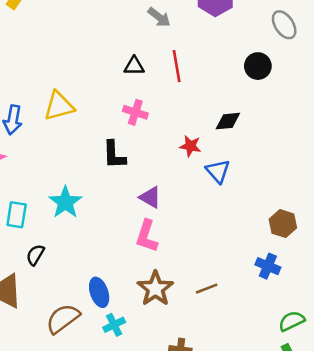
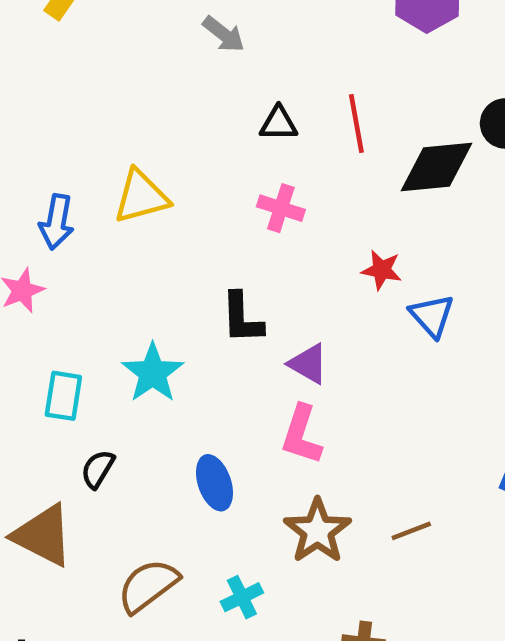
gray arrow: (159, 17) -> (224, 34), moved
black diamond: (228, 121) -> (436, 167), moved, size x1.6
black L-shape: (114, 155) -> (242, 318), moved
blue ellipse: (99, 292) -> (214, 483), moved

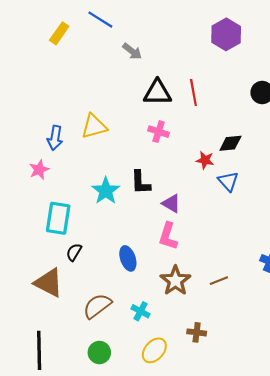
black triangle: (279, 123) -> (157, 93), size x1.6
black diamond: (436, 167) -> (230, 143), moved, size x0.7
cyan star: (153, 373) -> (106, 191), moved
cyan rectangle: (63, 396) -> (58, 218), size x1.4
cyan cross: (242, 597) -> (141, 311), turned -36

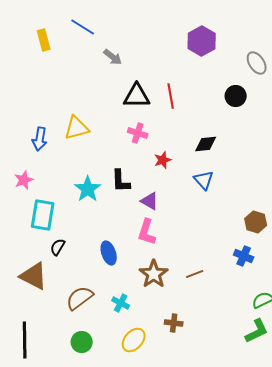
yellow rectangle: (59, 33) -> (44, 40), turned -50
red star: (205, 160) -> (163, 160), moved, turned -30
pink star: (39, 170) -> (24, 180), moved

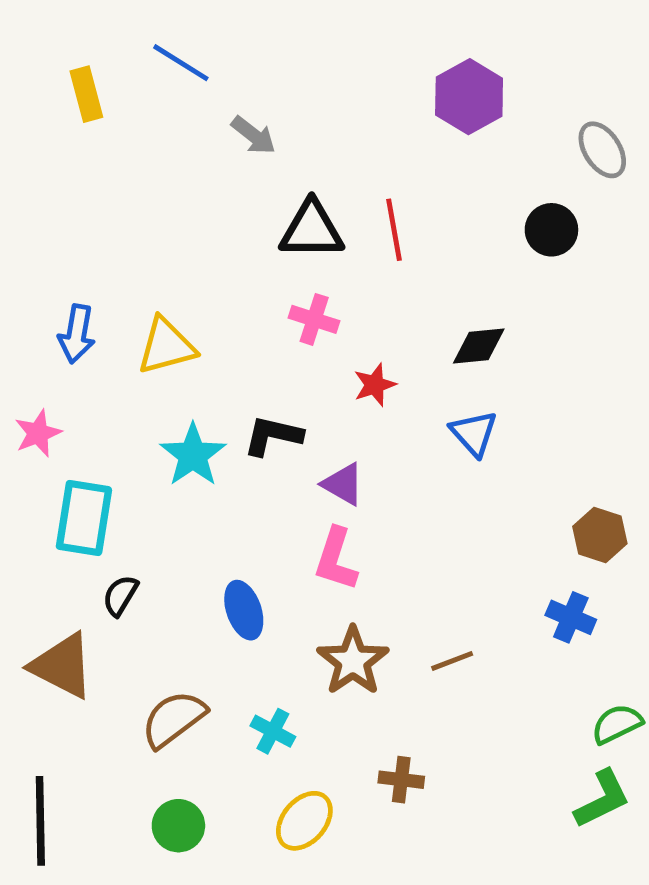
yellow triangle: (77, 128) -> (166, 346), moved
black L-shape: (121, 181) -> (273, 436), turned 105

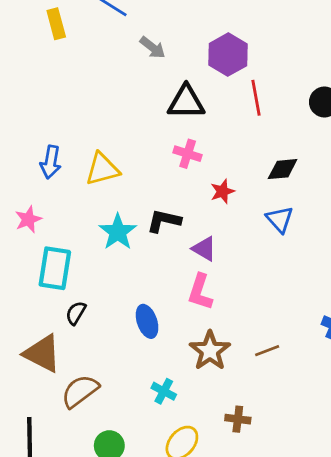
purple hexagon: (469, 97) -> (228, 55), moved
red line: (394, 230) -> (256, 98), moved
brown semicircle: (174, 719) -> (80, 391), moved

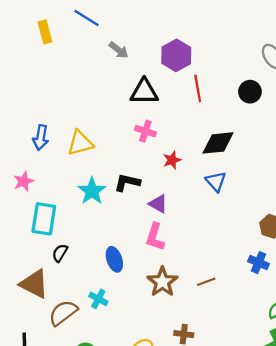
black diamond: (283, 169) -> (218, 143), size x1.4
cyan cross: (164, 391) -> (98, 299), moved

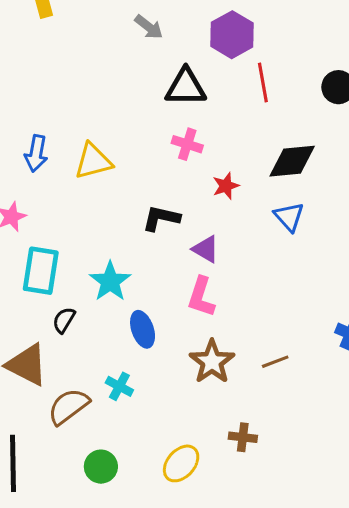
cyan star: (92, 191) -> (110, 281), moved

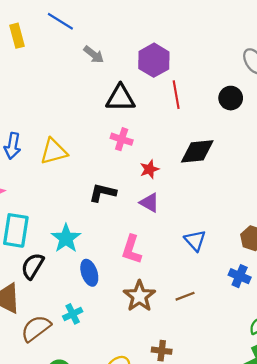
blue triangle: (289, 217) -> (195, 240), moved
purple triangle: (206, 249) -> (149, 203), moved
black semicircle: (64, 320) -> (33, 266), size x1.4
cyan cross: (119, 386) -> (73, 314), turned 36

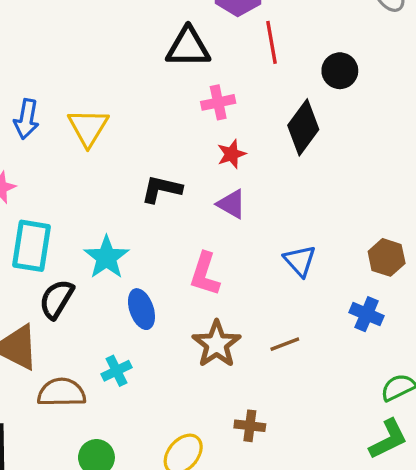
black circle: (231, 98) -> (340, 71), moved
pink cross: (122, 139) -> (218, 102), moved, turned -30
yellow triangle: (54, 151) -> (88, 127), turned -44
black diamond: (197, 151) -> (303, 127), turned -48
brown semicircle: (36, 328) -> (61, 392), turned 36

